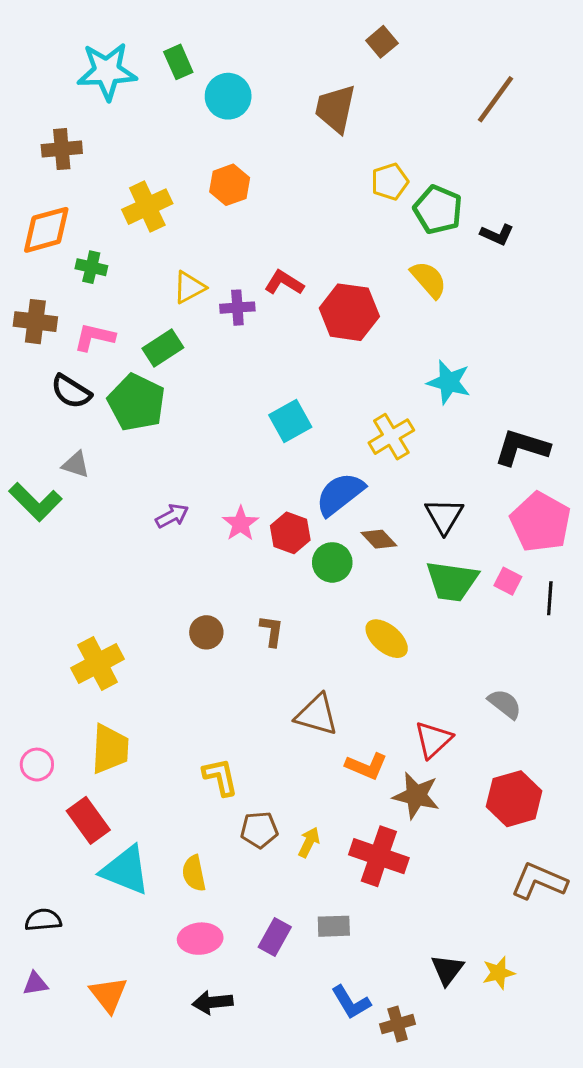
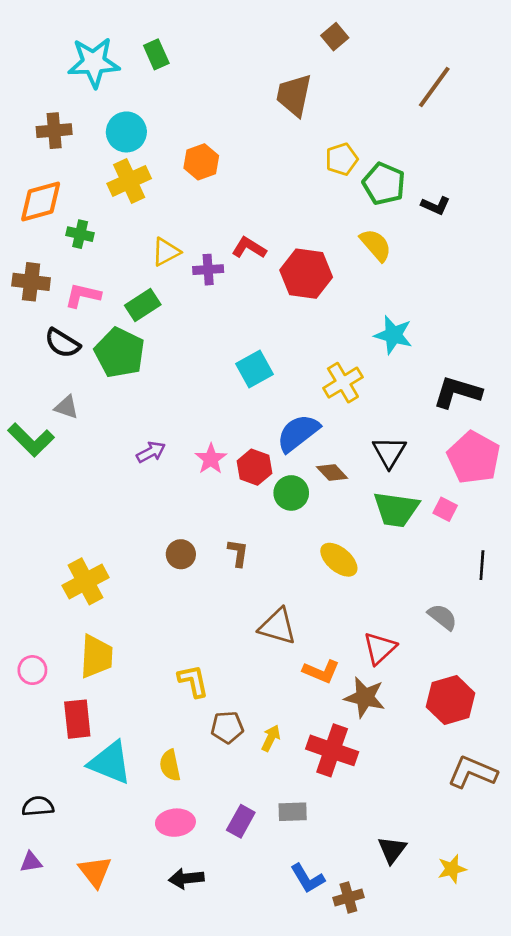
cyan circle: (228, 96) -> (126, 132), moved
black line: (550, 598) -> (482, 565), moved
red rectangle: (88, 820) -> (77, 719), turned 30
yellow star: (499, 973) -> (452, 869), moved

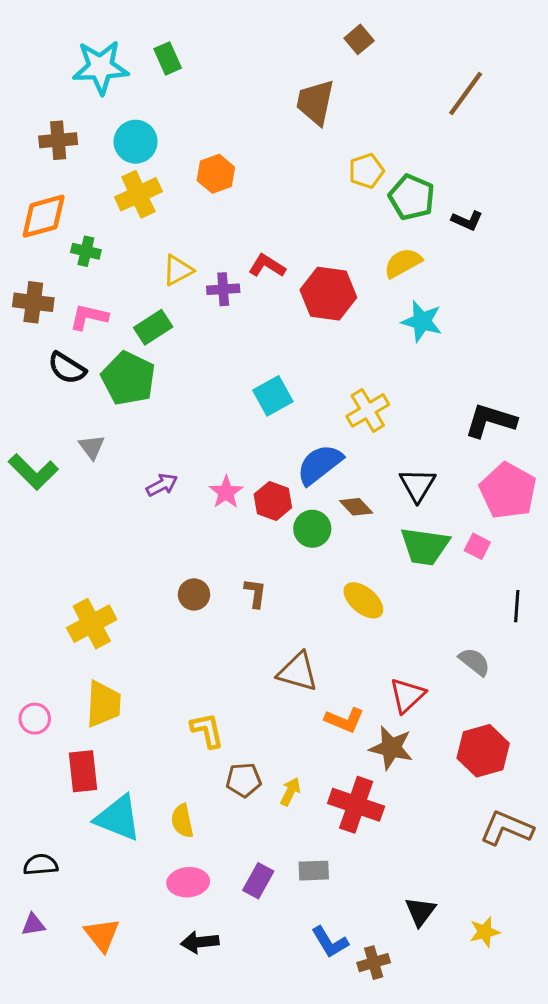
yellow semicircle: (376, 245) -> (403, 263), turned -78
cyan star: (393, 335) -> (422, 321), moved
gray triangle: (66, 407) -> (92, 447), moved, turned 35

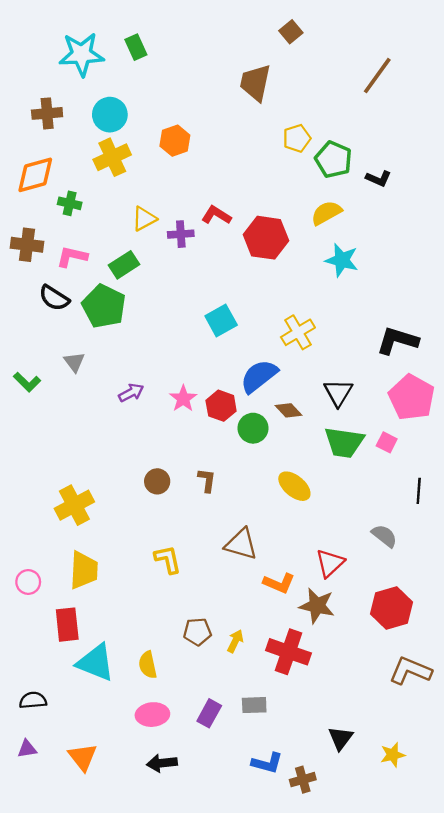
green L-shape: (33, 472) -> (27, 382), size x0.7
yellow L-shape: (207, 730) -> (168, 560), moved
blue L-shape: (330, 942) -> (267, 763), turned -44

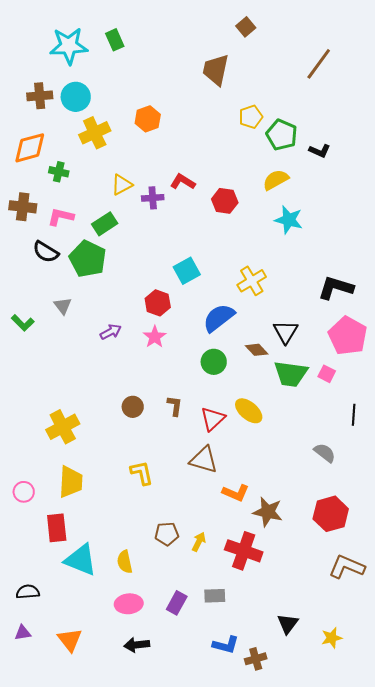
cyan circle: (110, 115) -> (76, 97), moved
red hexagon: (266, 238) -> (225, 201), size x0.7
red hexagon: (221, 406) -> (158, 303), moved
brown diamond: (289, 410) -> (257, 350), moved
red triangle: (330, 563) -> (213, 419), moved

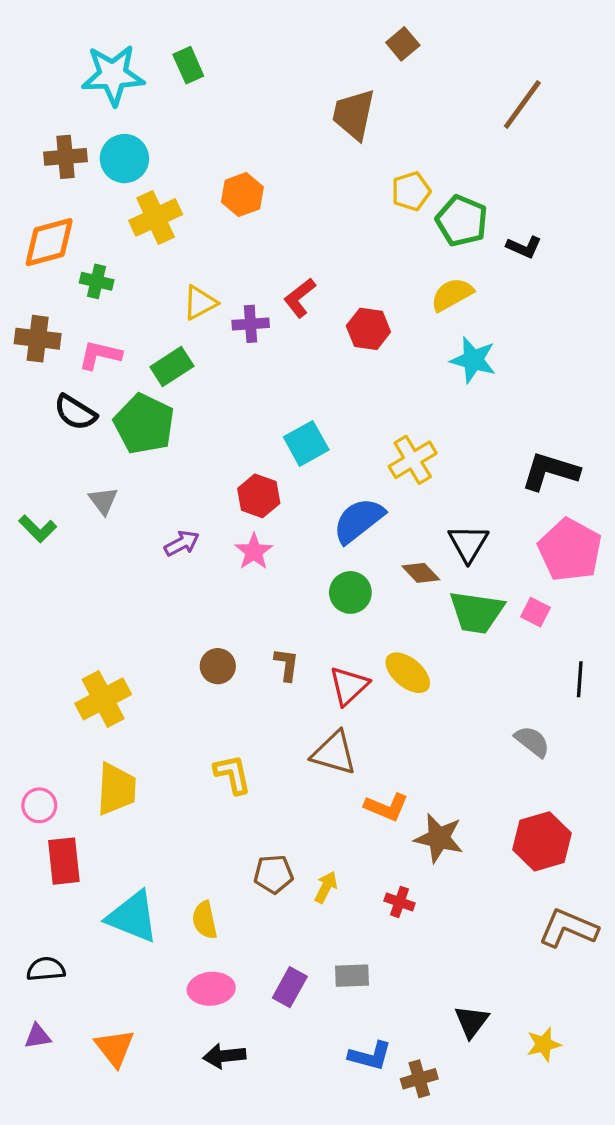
red L-shape: (183, 182) -> (300, 298), turned -70
red rectangle: (57, 528) -> (64, 861), moved
red cross: (244, 551) -> (400, 902), size x0.5

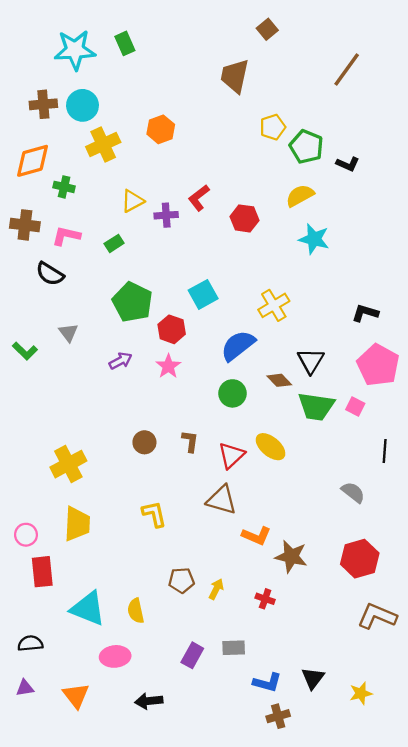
green rectangle: (172, 367) -> (114, 243), size x0.7
green pentagon: (144, 424) -> (132, 302), moved
black L-shape: (550, 471) -> (365, 313), size x0.7
pink ellipse: (211, 989) -> (115, 656), moved
blue L-shape: (370, 1056) -> (267, 683), moved

